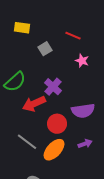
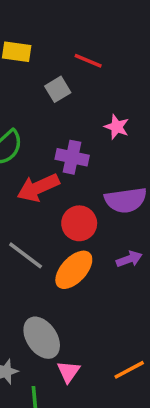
red line: (73, 36) -> (88, 61), moved
pink star: (82, 61) -> (117, 127), moved
purple cross: (53, 87) -> (72, 157), turned -30

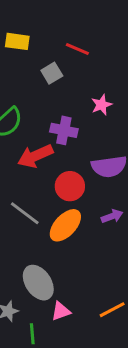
pink star: (117, 127) -> (102, 105), turned 30
pink triangle: (68, 372) -> (61, 311), turned 35

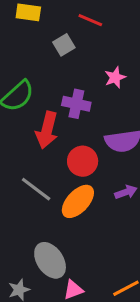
red arrow: (35, 156) -> (47, 130), turned -52

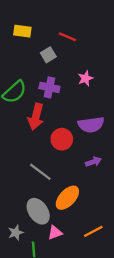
purple cross: (76, 104) -> (49, 87), moved
gray line: (36, 189) -> (40, 172), moved
orange ellipse: (78, 201) -> (67, 198), moved

